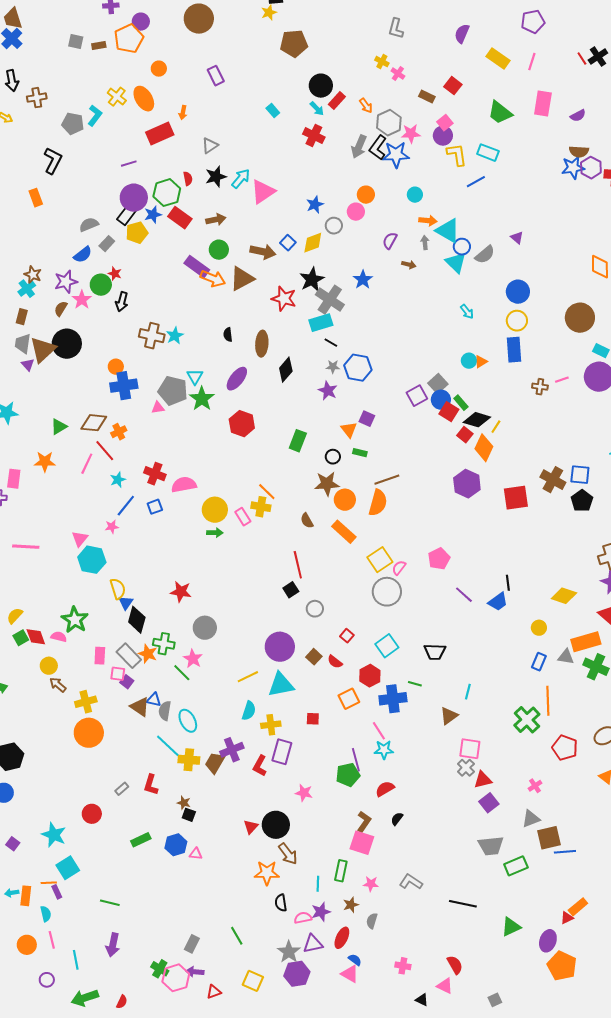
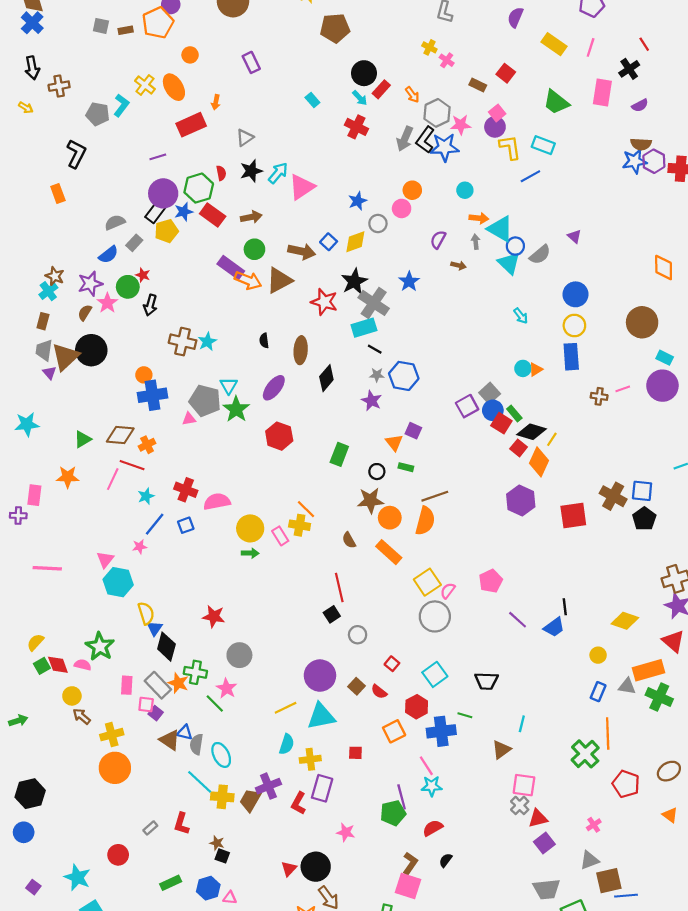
black cross: (598, 57) -> (629, 69), moved
red line: (105, 451) -> (132, 465), turned -30

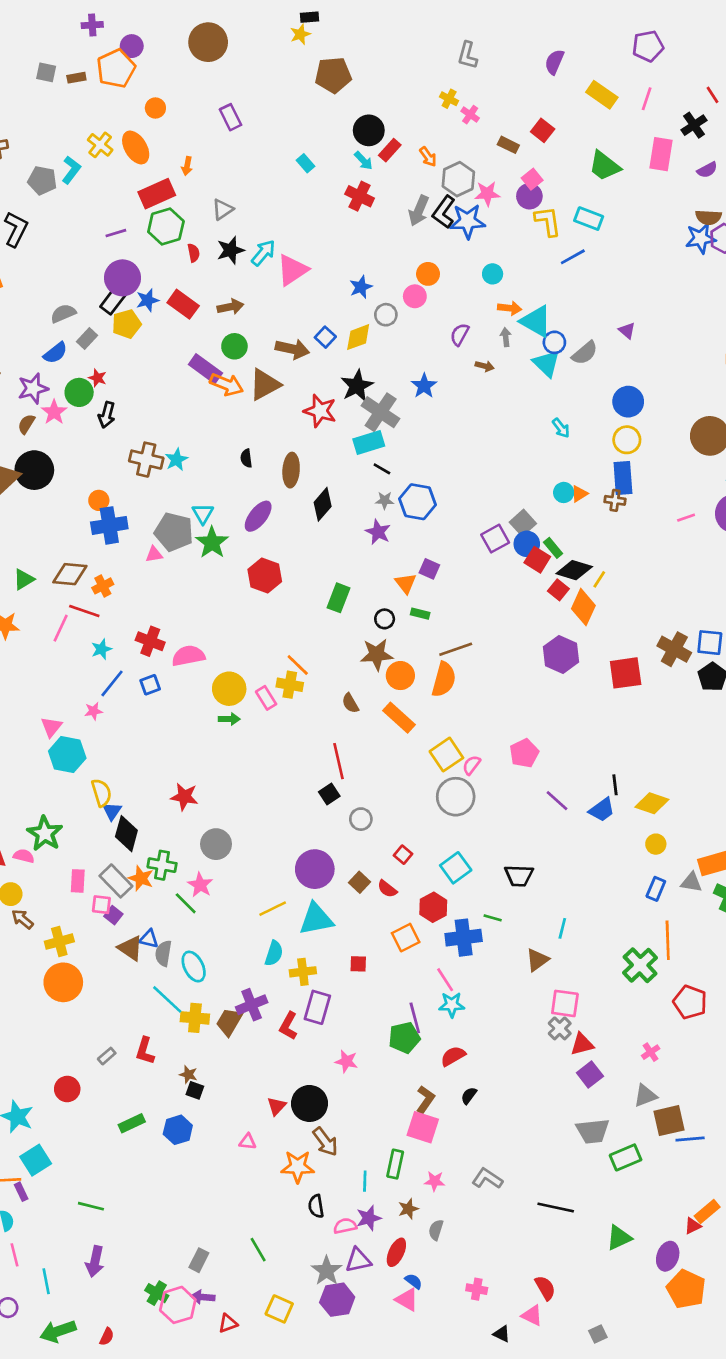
green hexagon: (199, 188) -> (166, 226), moved
brown cross: (599, 396) -> (615, 500), moved
yellow diamond: (625, 621) -> (652, 803), moved
pink triangle: (230, 898) -> (248, 1142), moved

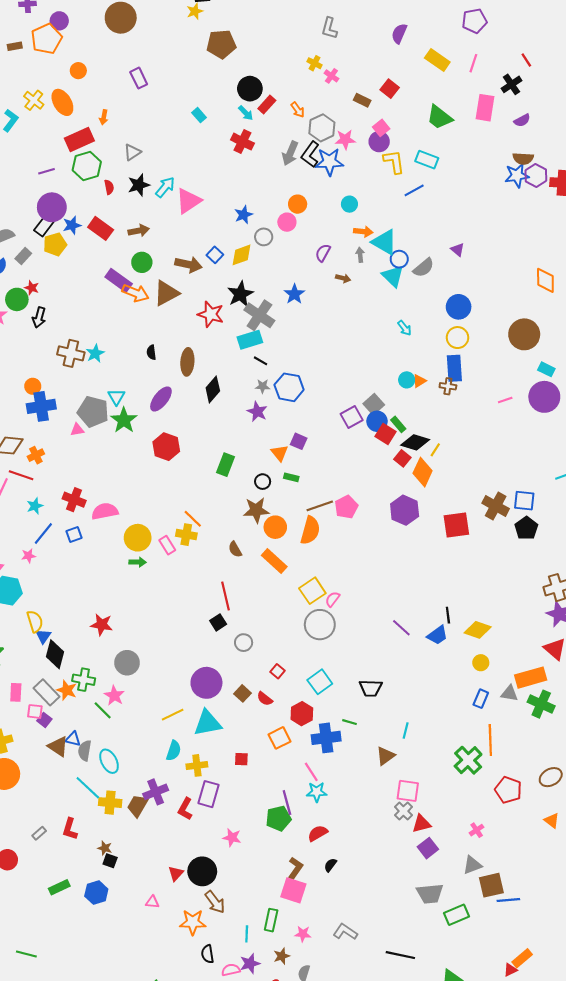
pink pentagon: (524, 753) -> (346, 507), moved

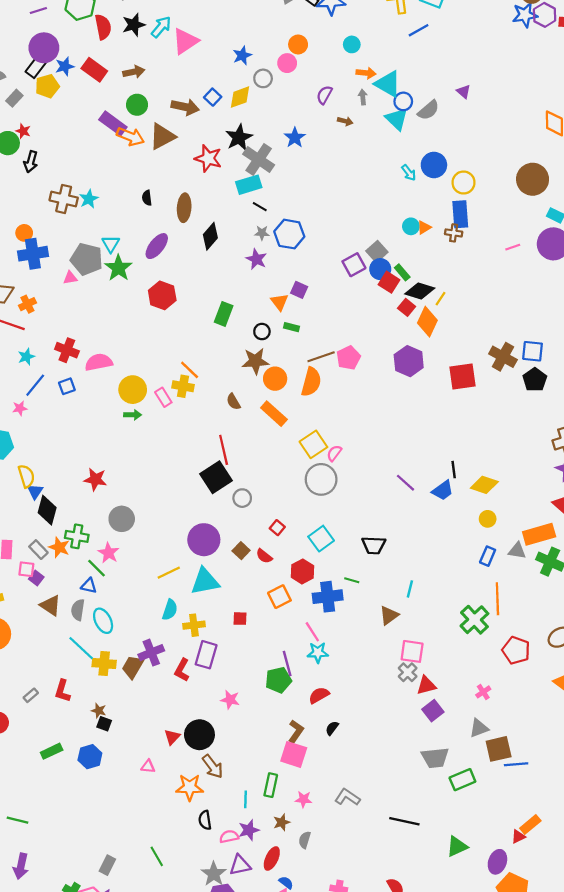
red semicircle: (109, 187) -> (103, 27), size x1.6
blue circle: (459, 307) -> (434, 165), moved
black square: (218, 622) -> (216, 477), size x1.8
gray rectangle: (47, 692) -> (38, 550), size x0.7
blue triangle: (73, 739) -> (89, 586), moved

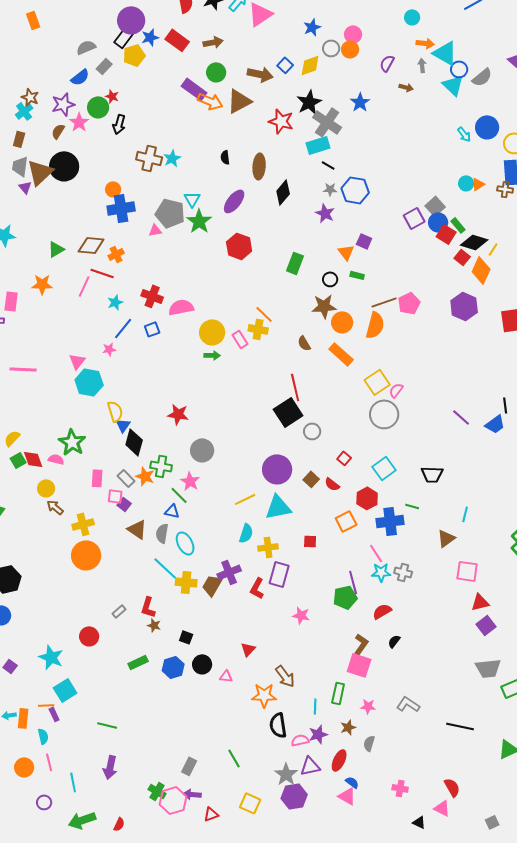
orange circle: (298, 44) -> (350, 49), moved
gray cross: (408, 672) -> (403, 572), moved, turned -30
brown star: (99, 711) -> (154, 625), moved
black circle: (199, 735) -> (202, 664), moved, size x0.7
black semicircle: (205, 820) -> (278, 725), size x1.4

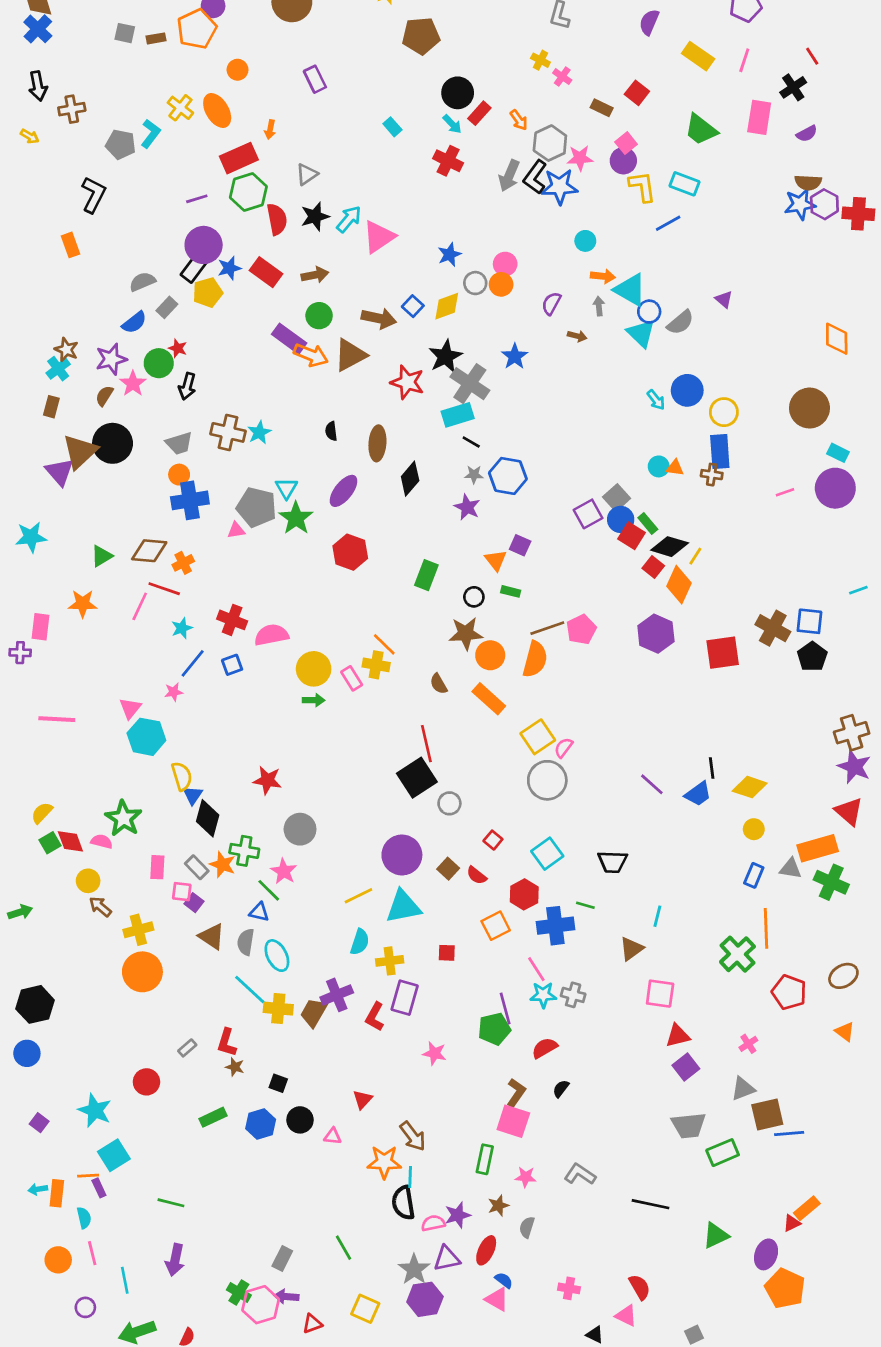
gray trapezoid: (20, 166) -> (179, 443), moved, turned -115
orange triangle: (478, 184) -> (675, 468), turned 40
purple triangle: (25, 187) -> (60, 472), size x1.6
cyan line: (315, 706) -> (410, 1177), moved

